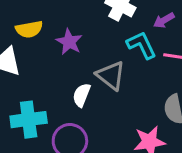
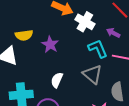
purple arrow: (164, 20) -> (113, 33), turned 56
gray triangle: (111, 75) -> (92, 74), moved

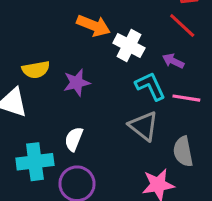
purple star: (50, 45) -> (77, 83), turned 30
white semicircle: (57, 80) -> (74, 139), moved

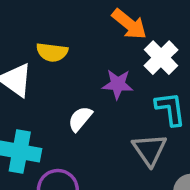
purple star: (77, 83) -> (118, 84), moved
white semicircle: (74, 139) -> (80, 119), moved

